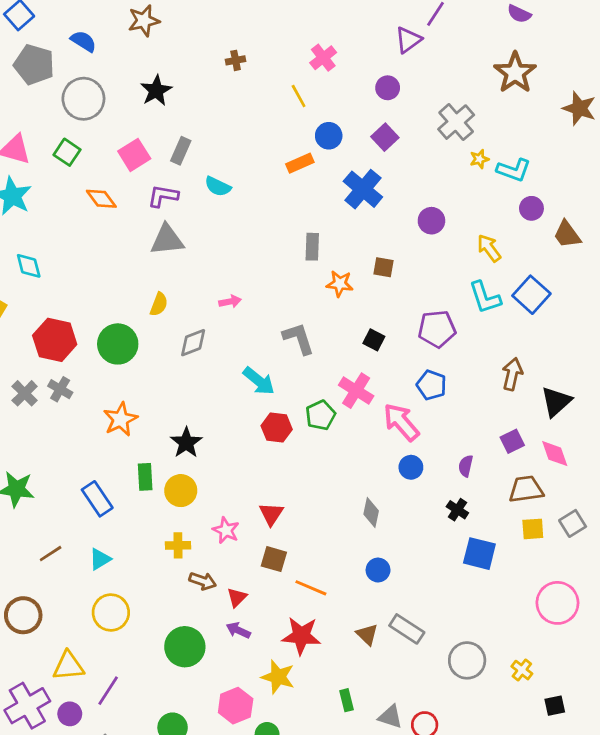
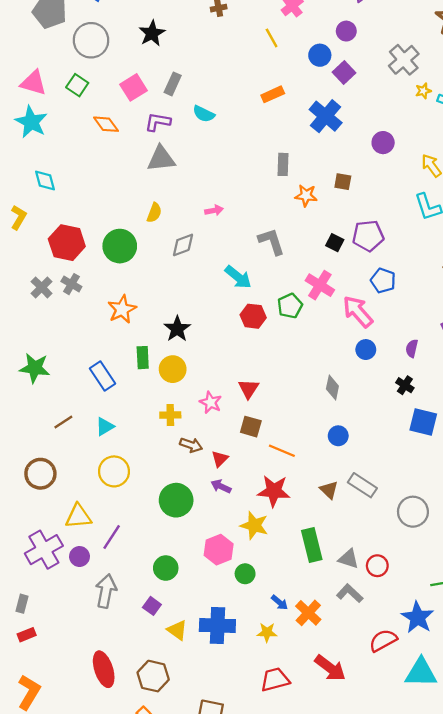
blue circle: (329, 136) -> (320, 55), moved
purple pentagon: (437, 329) -> (368, 236), moved
green rectangle: (347, 700) -> (312, 545), size x1.8

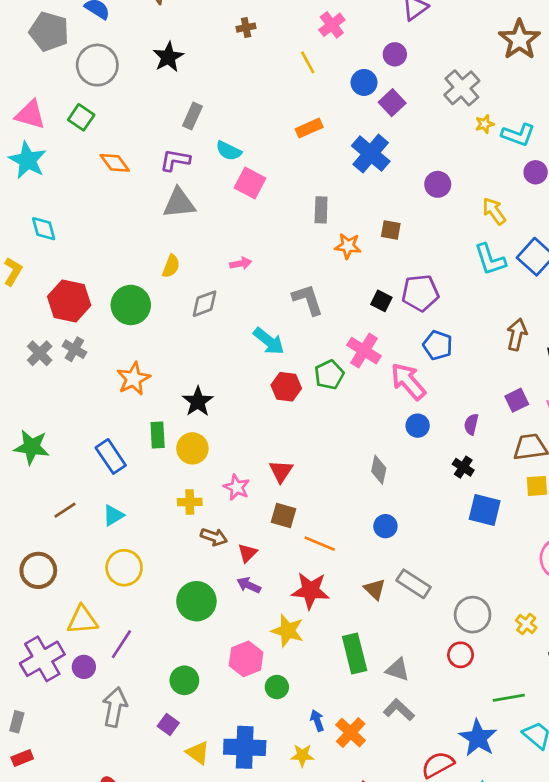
pink square: (134, 87) -> (250, 183), moved, turned -30
red circle: (377, 566) -> (461, 655), moved
blue arrow: (280, 603) -> (317, 721), turned -150

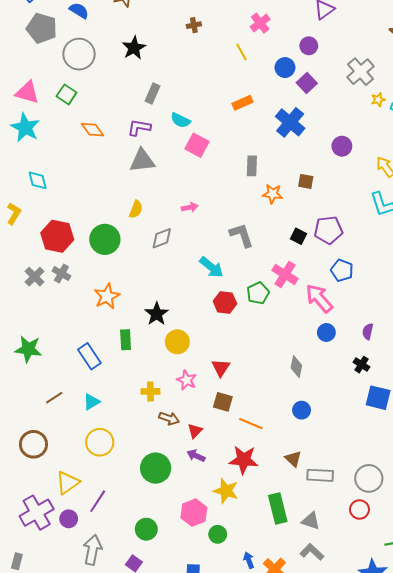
yellow circle: (192, 448) -> (177, 342), moved
gray rectangle: (414, 584) -> (320, 475), moved, turned -30
yellow triangle: (83, 620) -> (68, 483), turned -30

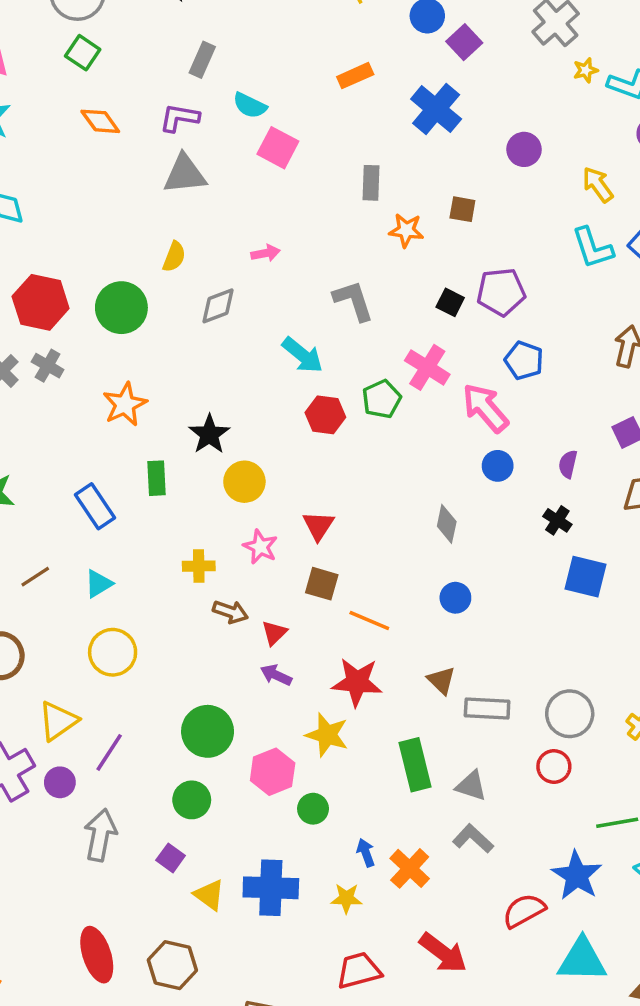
green square: (67, 94) -> (83, 53), moved
green circle: (156, 468) -> (208, 731), moved

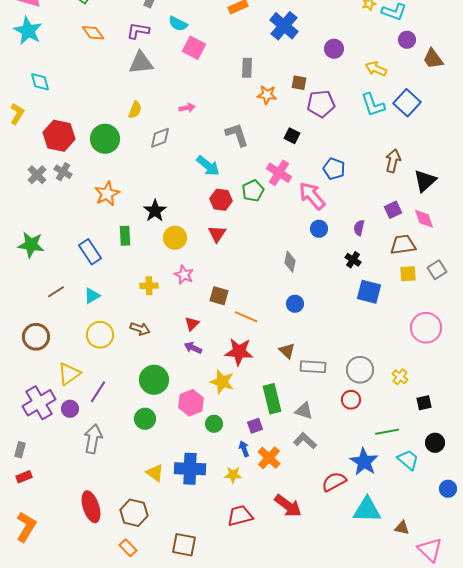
yellow arrow: (598, 185) -> (376, 69), turned -30
purple pentagon: (501, 292) -> (321, 104), moved
red triangle: (318, 526) -> (217, 234), moved
brown arrow: (230, 612) -> (140, 329), moved
purple square: (171, 858) -> (255, 426), moved, turned 35

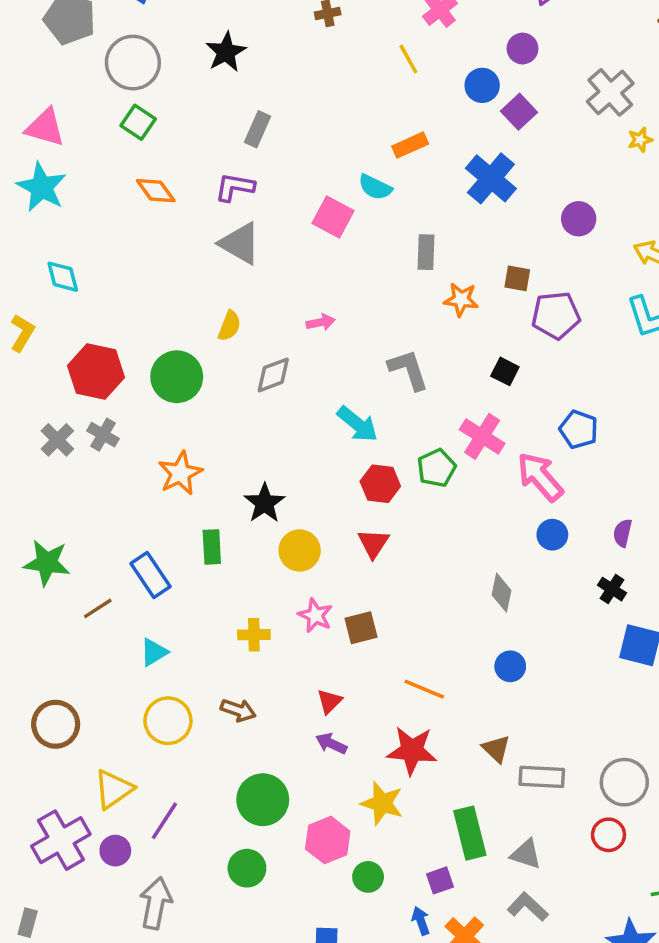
cyan semicircle: (178, 24) -> (375, 187), moved
gray triangle: (141, 63) -> (240, 243), turned 36
brown line: (56, 292) -> (98, 608), moved
brown square: (219, 296) -> (361, 628), moved, turned -30

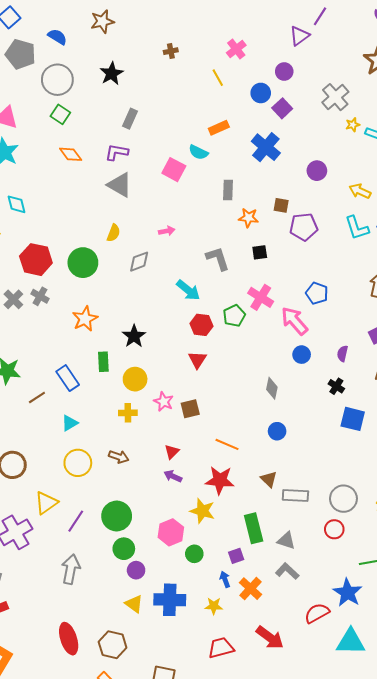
black square: (505, 371) -> (260, 252), moved, turned -35
yellow circle: (300, 550) -> (135, 379), moved
green circle: (263, 800) -> (117, 516), moved
purple circle: (115, 851) -> (136, 570), moved

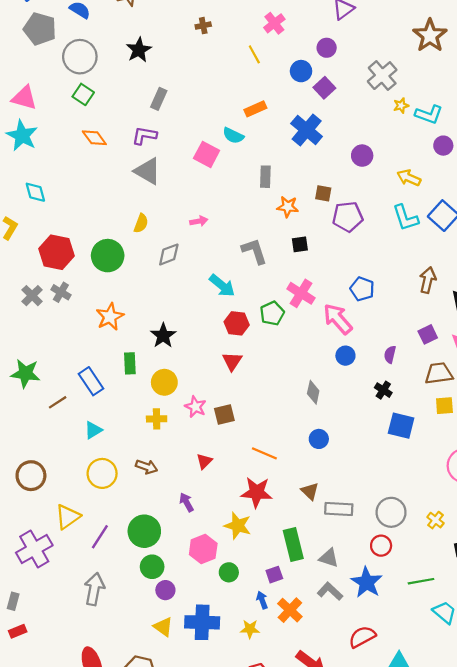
purple arrow: (173, 476) -> (187, 502), moved, turned 36
blue star: (348, 593) -> (367, 582), moved

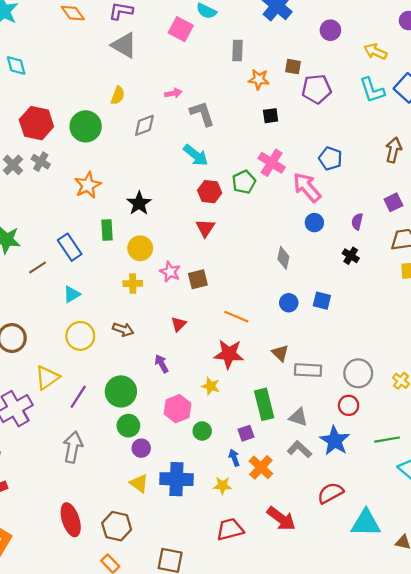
gray L-shape: (254, 251) -> (202, 114), moved
blue square: (401, 426) -> (322, 301), moved, size x0.7
yellow star: (238, 526) -> (211, 386), size x0.7

